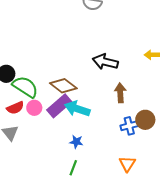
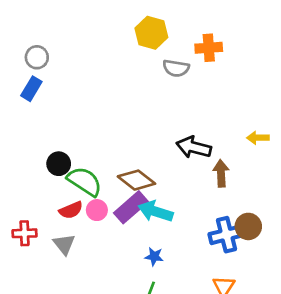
brown arrow: (120, 93) -> (221, 173), moved
blue cross: (129, 126) -> (226, 235), size x1.4

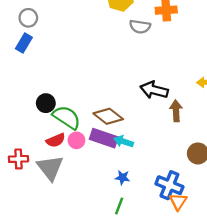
purple rectangle: (131, 207) -> (104, 138), turned 60
cyan arrow: (156, 211) -> (124, 141), size x0.7
blue cross: (226, 235) -> (169, 185), moved, turned 36
gray triangle: (64, 244) -> (50, 168), size x1.5

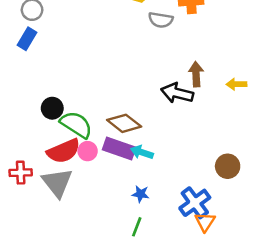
brown arrow: (176, 111) -> (196, 74), moved
red semicircle: (56, 140) -> (64, 151), size x1.5
blue cross: (169, 185) -> (195, 203), turned 32

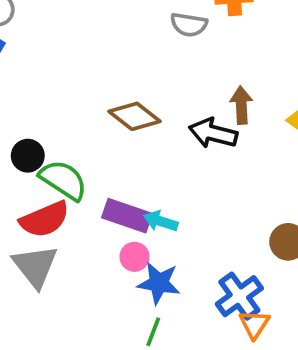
brown diamond: (124, 123) -> (135, 116), moved
pink circle: (88, 151) -> (135, 257), moved
blue star: (141, 194) -> (159, 283), size x1.6

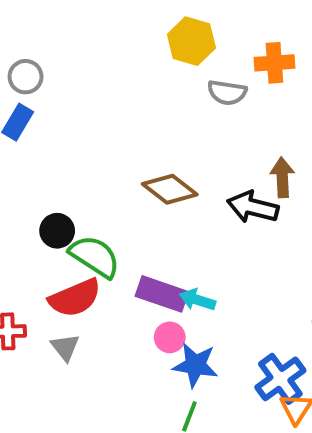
gray triangle: (35, 266) -> (65, 347), size x0.6

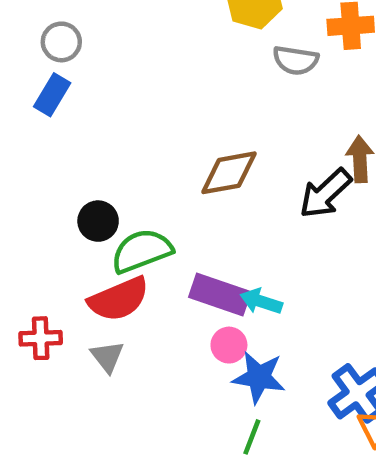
brown diamond: (170, 189) -> (229, 173), turned -48
black arrow: (253, 207) -> (325, 193), turned -57
green semicircle: (95, 256) -> (142, 251), turned -54

